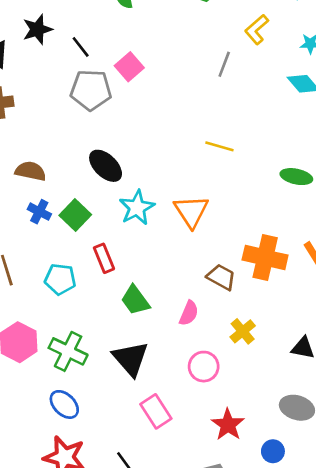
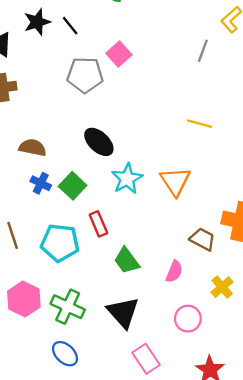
black line: (81, 47) -> (70, 26), moved
cyan pentagon: (60, 279) -> (60, 243), size x1.4

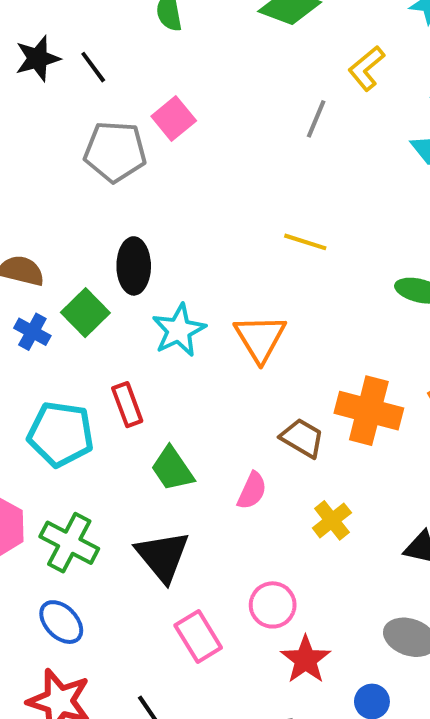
black ellipse: (99, 142) -> (134, 266), turned 44
green square: (73, 186) -> (85, 313), moved
pink circle: (188, 319) -> (273, 605), moved

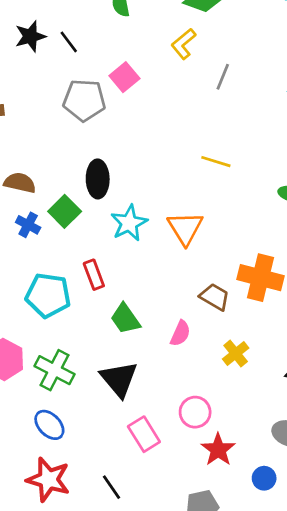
yellow L-shape: (366, 68) -> (184, 44), moved

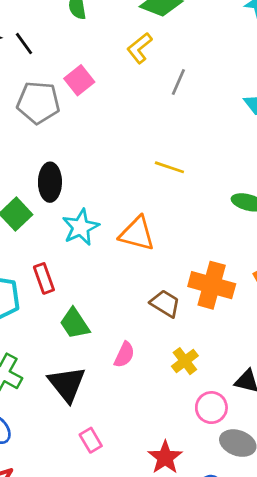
orange triangle: (185, 228) -> (137, 234), turned -45
pink semicircle: (180, 333) -> (124, 355), moved
pink circle: (195, 412) -> (211, 408), moved
pink rectangle: (144, 434) -> (91, 440), size x0.7

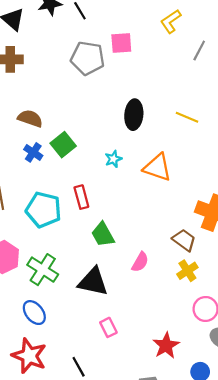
pink square: (79, 80) -> (121, 43), turned 30
black ellipse: (50, 182) -> (134, 115), moved
cyan star: (81, 227) -> (113, 159), size x0.6
brown trapezoid: (165, 303) -> (184, 240), moved
black triangle: (67, 384) -> (93, 282), turned -44

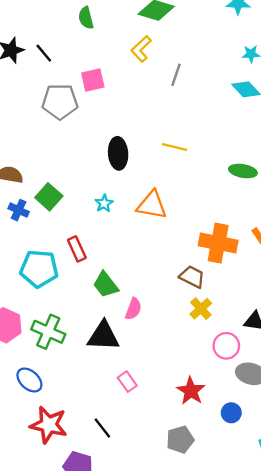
pink semicircle: (140, 262) -> (133, 309), moved
blue ellipse: (34, 313) -> (29, 380), moved

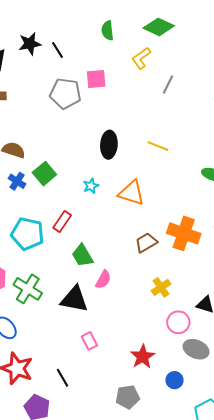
green semicircle: (86, 18) -> (108, 30), moved
red rectangle: (77, 249) -> (62, 221), turned 50
brown trapezoid: (192, 277) -> (146, 243), moved, turned -65

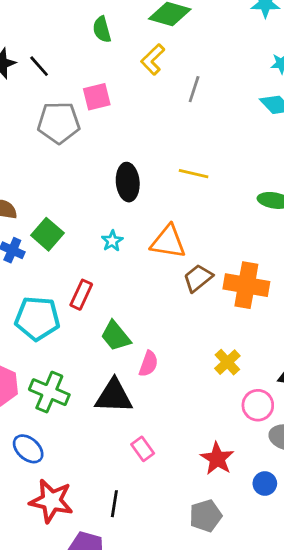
brown trapezoid: (146, 243) -> (198, 278), moved
black line: (62, 378) -> (114, 504), turned 48

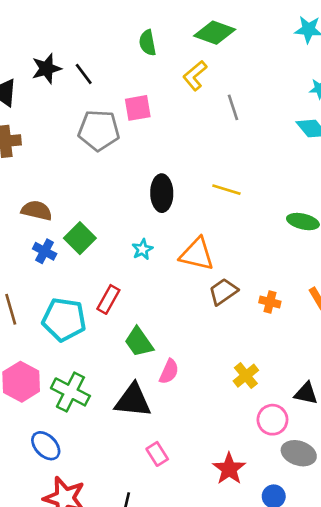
gray line: (194, 89) -> (233, 107), turned -40
orange cross: (246, 285) -> (270, 302), size x0.5

